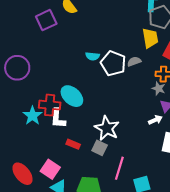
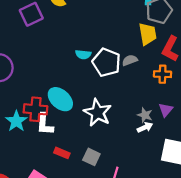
gray star: (159, 89) -> (145, 115), moved
white arrow: (155, 120) -> (145, 127), moved
white star: (107, 128) -> (98, 113), moved

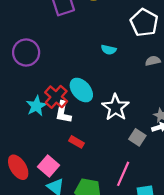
white pentagon: (106, 62) -> (144, 23), moved
red cross: (35, 109) -> (56, 97), turned 30
gray square: (91, 157) -> (137, 137), moved

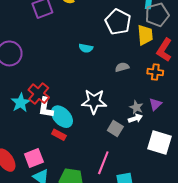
gray semicircle: (153, 61) -> (122, 67), moved
cyan ellipse: (81, 90) -> (62, 117), moved
white star: (116, 107) -> (94, 101), turned -30
pink square: (49, 166) -> (34, 158), turned 30

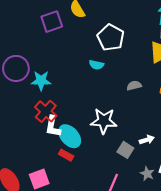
white pentagon: (118, 22) -> (111, 38), moved
cyan star: (21, 103) -> (41, 81), moved, turned 30
gray star: (136, 107) -> (147, 174), moved

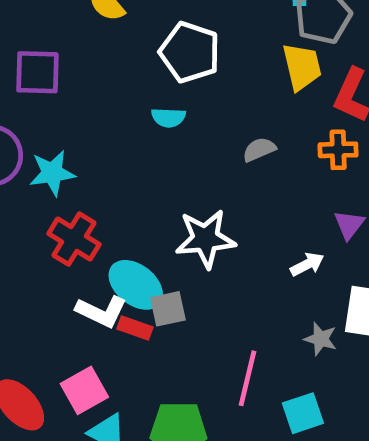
purple square: (52, 22) -> (37, 72), moved, turned 30
white L-shape: (53, 126) -> (101, 311), moved, turned -65
gray square: (125, 150) -> (168, 309), moved, turned -35

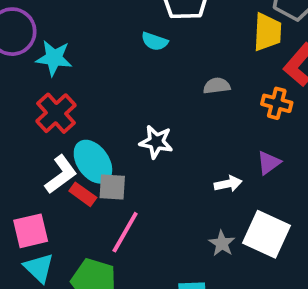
white star: (205, 239) -> (156, 142), size x0.7
white L-shape: (101, 311) -> (61, 174), turned -78
pink line: (248, 378) -> (125, 232), moved

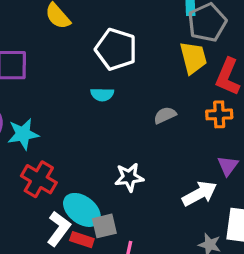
white arrow: (228, 184) -> (199, 194), size x1.5

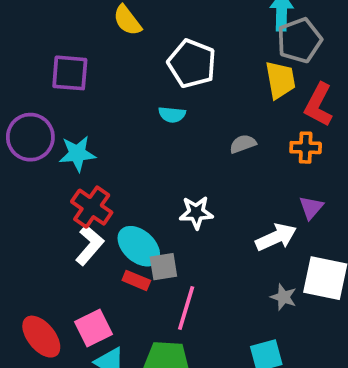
white L-shape: (59, 229) -> (90, 245), moved

